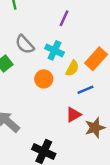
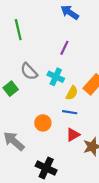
orange circle: (44, 79) -> (43, 123), moved
blue line: (85, 90) -> (70, 112), moved, turned 32

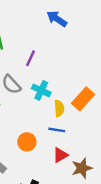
purple line: (64, 48) -> (30, 58), moved
yellow semicircle: (72, 93) -> (59, 108), turned -32

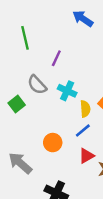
blue line: (57, 130) -> (83, 131), turned -49

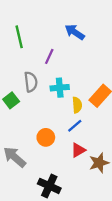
blue arrow: (83, 19) -> (75, 32), moved
gray semicircle: (37, 85) -> (31, 82), turned -144
cyan cross: (67, 91) -> (60, 88), turned -30

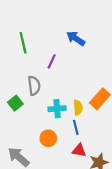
cyan cross: (60, 88) -> (57, 109), moved
blue line: (75, 126) -> (76, 127), turned -64
red triangle: (78, 150) -> (79, 150), turned 40

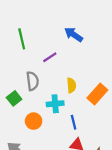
purple line: (52, 61) -> (50, 57), turned 32
yellow semicircle: (78, 108) -> (71, 85), moved
orange circle: (48, 138) -> (34, 121), moved

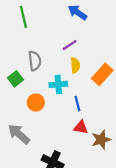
purple line: (50, 57) -> (70, 45), moved

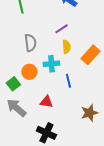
green square: (16, 79) -> (13, 84), moved
orange circle: (36, 102) -> (29, 72), moved
red triangle: (81, 127) -> (46, 102), moved

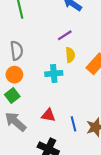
gray semicircle: (30, 43) -> (17, 51), moved
orange circle: (29, 72) -> (14, 75), moved
blue line: (68, 81) -> (73, 124), moved

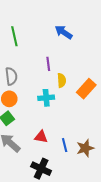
purple line: (65, 35) -> (48, 64), moved, turned -64

